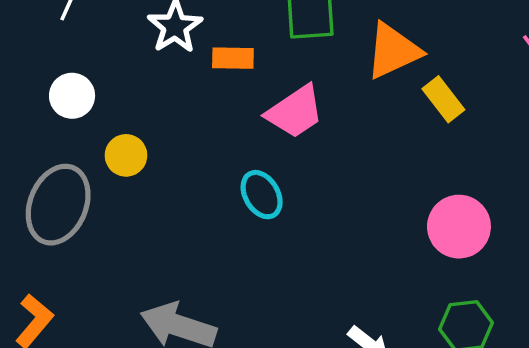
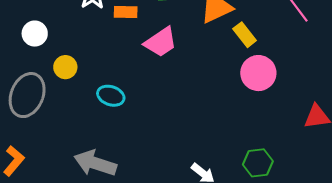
cyan ellipse: (262, 195) -> (111, 96), moved, turned -40
pink circle: (459, 227) -> (258, 73), moved

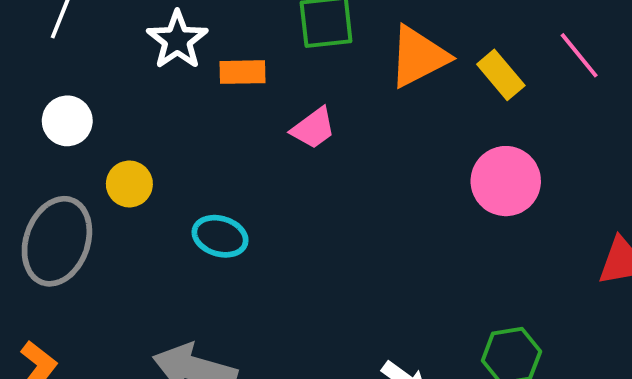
yellow rectangle: (245, 35) -> (501, 75), moved
pink trapezoid: (161, 42) -> (313, 128), size x0.7

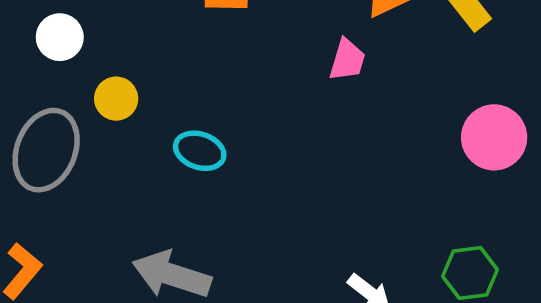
pink trapezoid: (313, 128) -> (347, 60), moved, turned -39
pink circle: (506, 181) -> (494, 137), moved

